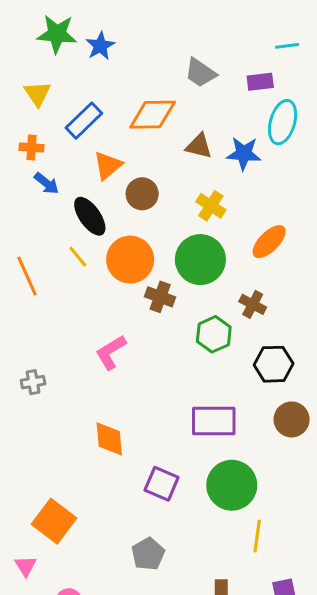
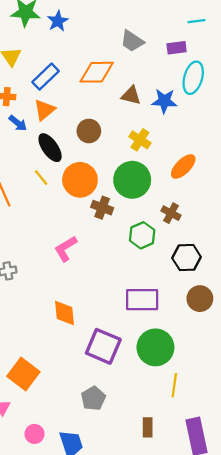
orange triangle: (108, 165) -> (44, 110), moved
purple square: (162, 484) -> (103, 346), size x1.4

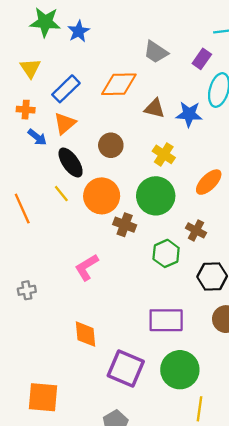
purple rectangle: (177, 48) -> (202, 59), turned -48
orange square: (23, 374) -> (43, 397), turned -32

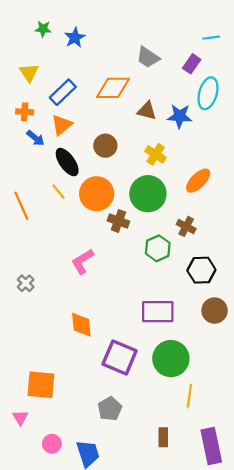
green star: (45, 22) -> (43, 29), size x0.6
gray cross: (27, 290) -> (26, 283), turned -35

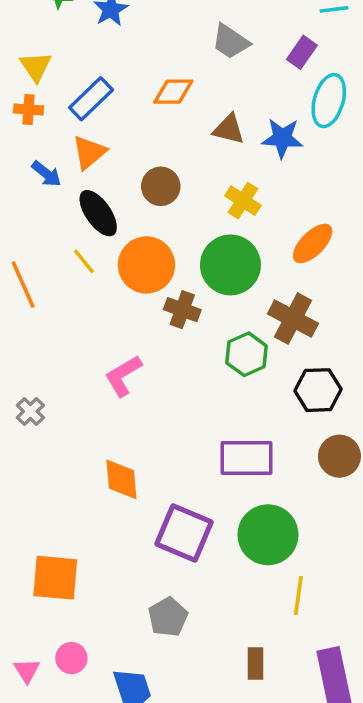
orange diamond: (113, 88) -> (173, 92), size x0.7
orange cross: (25, 112) -> (29, 109), moved
brown cross: (186, 226) -> (293, 319), size x1.5
pink triangle: (20, 418) -> (27, 671), moved
pink circle: (52, 444) -> (71, 658), moved

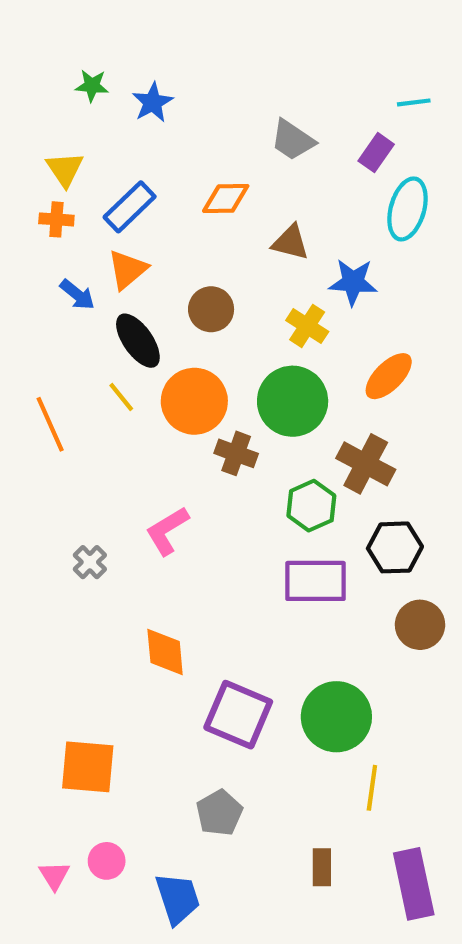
blue star: (282, 138) -> (353, 282), moved
gray cross: (30, 411) -> (90, 562), moved
purple rectangle: (247, 458) -> (316, 581), moved

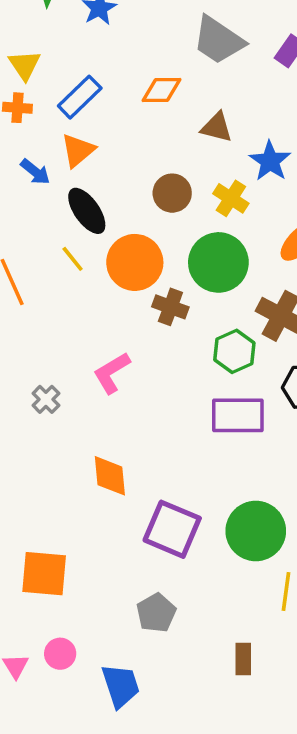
gray trapezoid: (293, 140) -> (218, 40), size x1.4
blue star: (353, 282) -> (270, 161), turned 30
brown circle: (211, 309) -> (172, 193), moved

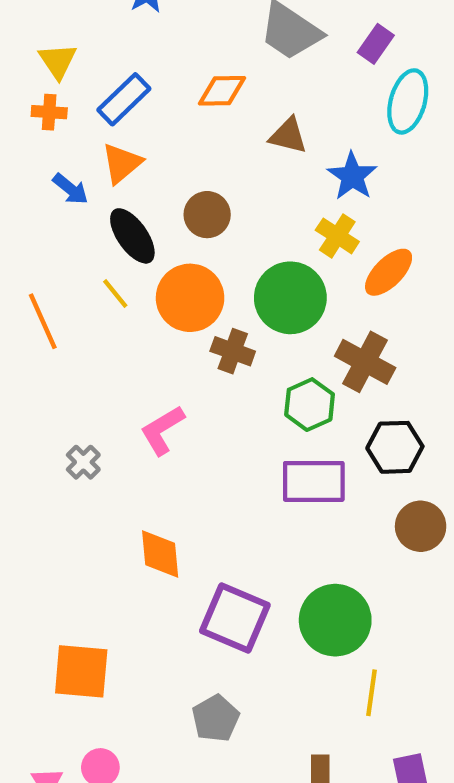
brown circle: (172, 193) -> (207, 215), moved
yellow cross: (231, 198) -> (337, 236), moved

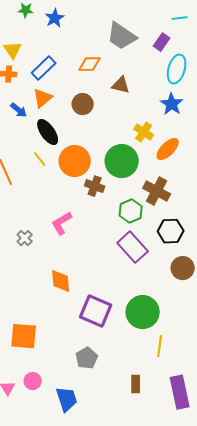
blue star: (352, 176) -> (172, 104), moved
brown circle: (207, 215) -> (83, 104), moved
purple rectangle: (314, 481) -> (133, 247), turned 48

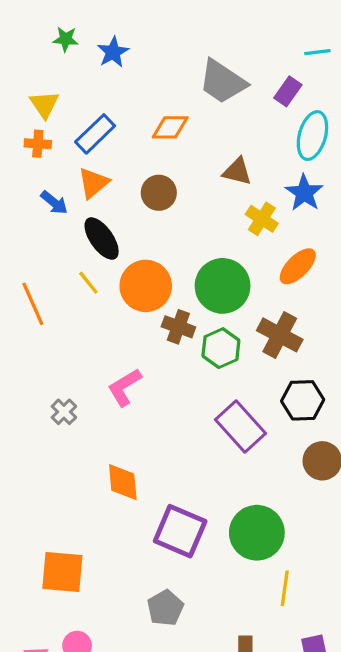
brown triangle: (121, 85) -> (237, 171), moved
yellow cross: (144, 132) -> (262, 219), moved
green hexagon: (131, 211) -> (221, 348), moved

